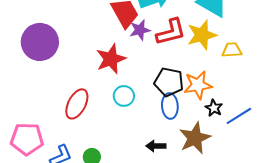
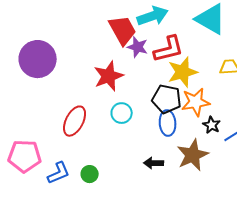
purple star: (140, 30) -> (138, 47), turned 30
yellow star: (202, 35) -> (183, 72), moved

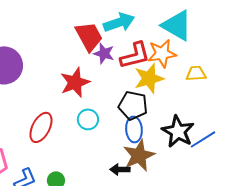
orange star: (196, 102) -> (162, 53), moved
black star: (212, 125) -> (178, 131), size x1.8
brown star: (193, 155) -> (139, 155), moved

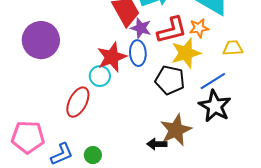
orange star: (162, 53) -> (199, 28), size x0.7
cyan circle: (88, 119) -> (100, 76), moved
blue ellipse: (134, 129) -> (138, 53), moved
blue line: (203, 139) -> (213, 81), moved

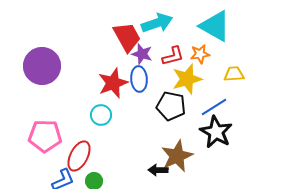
red L-shape: (172, 30) -> (173, 56), size x0.7
cyan circle: (100, 76) -> (101, 115), moved
red ellipse: (78, 102) -> (79, 156), moved
pink pentagon: (28, 137) -> (45, 136), moved

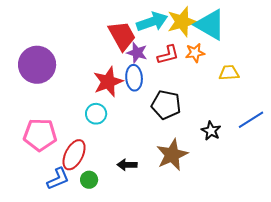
yellow star: (187, 79) -> (182, 22), moved
blue line: (214, 107) -> (251, 120), moved
black star: (216, 132) -> (211, 131), size x0.6
black arrow: (158, 170) -> (127, 165), moved

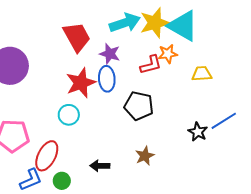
red trapezoid: (122, 36) -> (77, 37), moved
red L-shape: (168, 55) -> (151, 65), moved
black star: (211, 131) -> (198, 132), moved
brown star: (172, 155) -> (145, 156), size x0.6

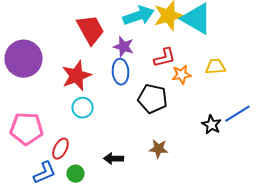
orange star: (168, 54) -> (182, 75), moved
red star: (81, 83) -> (77, 76), moved
red ellipse: (47, 156) -> (61, 149), size x0.7
brown star: (145, 156) -> (159, 149), turned 30

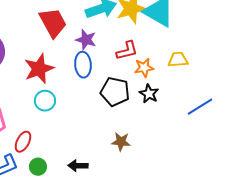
black star: (212, 125) -> (149, 94), moved
black arrow: (114, 159) -> (78, 166), moved

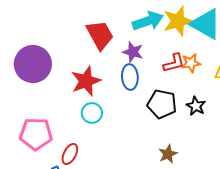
orange star: (144, 68) -> (191, 63), moved
brown star: (121, 142) -> (168, 154), turned -30

